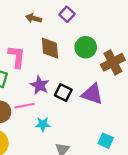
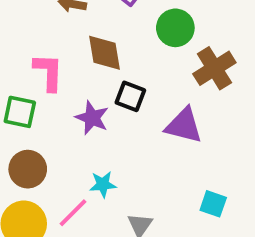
green circle: (86, 47) -> (175, 28), moved
black square: (63, 93) -> (130, 96), moved
pink line: (24, 106) -> (73, 213), moved, turned -30

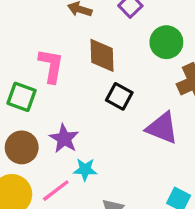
purple star: (92, 118) -> (64, 139), moved

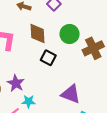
green circle: (166, 42) -> (70, 34), moved
purple triangle: (162, 128) -> (71, 94), moved

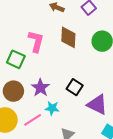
black square: (48, 58) -> (75, 87), moved

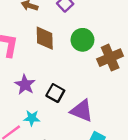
purple star: (40, 88) -> (25, 85), moved

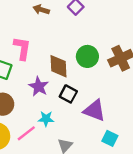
brown diamond: (45, 38) -> (59, 66), moved
green circle: (82, 40) -> (87, 56), moved

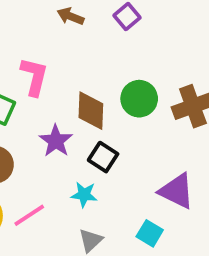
purple triangle: (94, 111) -> (177, 191), moved
cyan star: (46, 119) -> (84, 195), moved
cyan square: (110, 138) -> (150, 233), moved

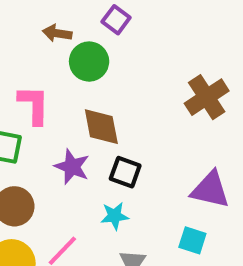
green circle: (139, 99) -> (89, 62), moved

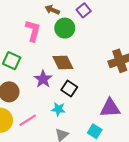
pink L-shape: (34, 105) -> (33, 31), moved
brown diamond: (101, 127) -> (63, 62), turned -30
purple triangle: (210, 190) -> (110, 108), turned -30

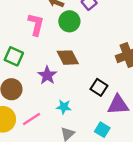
black square: (69, 88) -> (99, 87), moved

